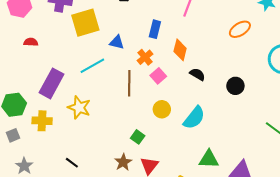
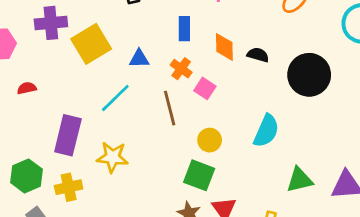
black semicircle: (197, 74) -> (258, 55), moved
black circle: (235, 86) -> (309, 75), size x1.8
yellow circle: (162, 109) -> (210, 140), moved
green square: (138, 137) -> (199, 175), size x1.6

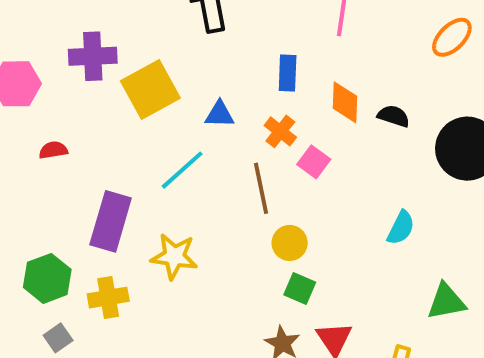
cyan semicircle: (266, 131) -> (401, 228), size x0.7
yellow circle: (210, 140) -> (290, 243), moved
green square: (199, 175) -> (300, 288), size x0.7

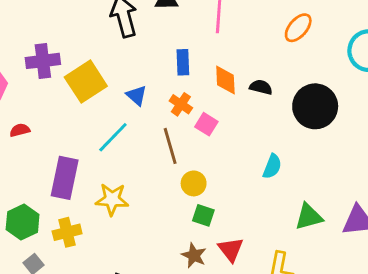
blue triangle: (220, 114) -> (137, 95), turned 45

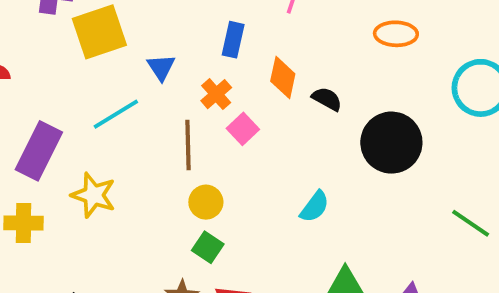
orange ellipse: (298, 28) -> (396, 34), turned 36

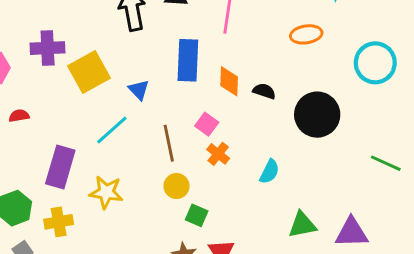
blue rectangle: (233, 40) -> (188, 60), size x1.6
orange cross: (216, 94) -> (218, 154), moved
yellow circle: (206, 202) -> (176, 186), moved

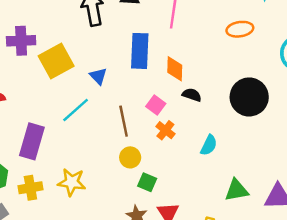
black semicircle: (264, 91) -> (192, 95), moved
yellow star: (106, 192) -> (72, 182), moved

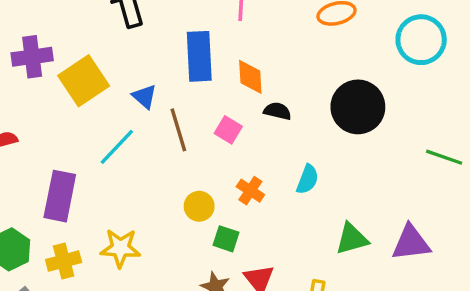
brown line: (124, 121) -> (178, 130), moved
orange cross: (165, 130) -> (250, 191), moved

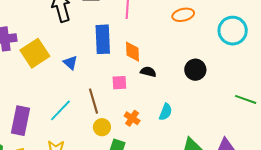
black circle: (358, 107) -> (195, 70), size x0.7
brown line: (178, 130) -> (94, 101), moved
pink square: (228, 130) -> (119, 83), turned -35
cyan line: (117, 147) -> (60, 110), moved

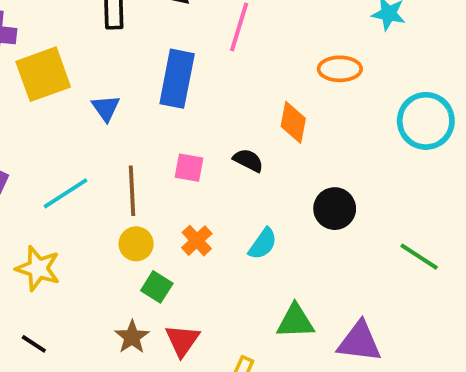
orange diamond: (132, 52) -> (293, 122), moved
black circle: (195, 70) -> (335, 209), moved

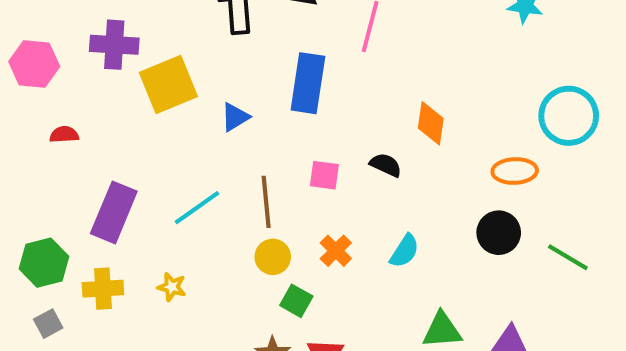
orange ellipse: (340, 69) -> (515, 171), moved
blue triangle: (106, 108) -> (235, 117), turned 36
black circle: (335, 209) -> (499, 233), moved
yellow star: (38, 268) -> (172, 287), size x0.6

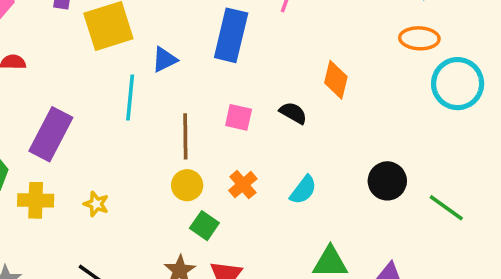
orange ellipse: (515, 171) -> (419, 38), moved
cyan line: (197, 208) -> (130, 98), moved, turned -54

